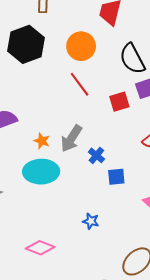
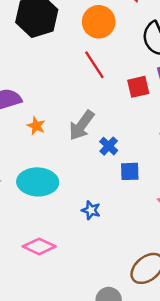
orange star: (42, 141) -> (36, 126), moved
cyan ellipse: (41, 172) -> (38, 182), moved
blue star: (91, 221) -> (91, 210), moved

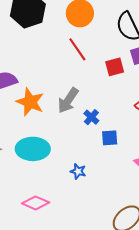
orange star: (36, 126) -> (30, 102), size x1.8

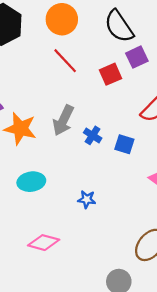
blue square: (110, 138) -> (124, 144), moved, turned 30
cyan ellipse: (33, 149) -> (31, 182), size x0.7

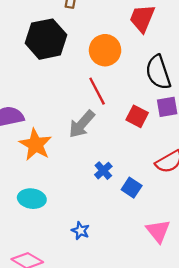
red square: (111, 74) -> (137, 116), turned 35
gray arrow: (63, 120) -> (82, 124), moved

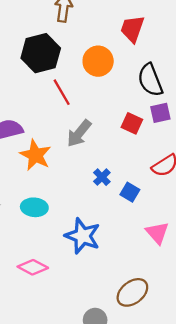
red line: (97, 91) -> (62, 92), moved
blue star: (80, 231) -> (83, 236), size x2.0

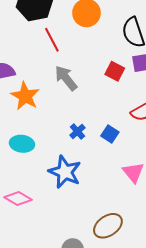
gray arrow: (79, 133) -> (66, 78), turned 100
blue cross: (102, 177) -> (77, 131), moved

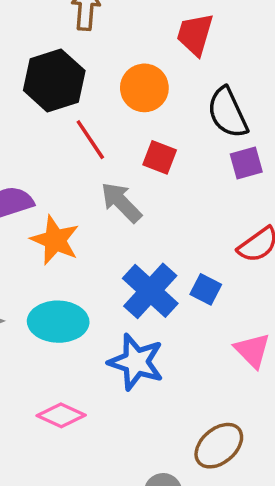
red square: (115, 71) -> (160, 157), moved
blue cross: (77, 131) -> (150, 291), size x2.0
cyan ellipse: (22, 144) -> (58, 322), size x1.4

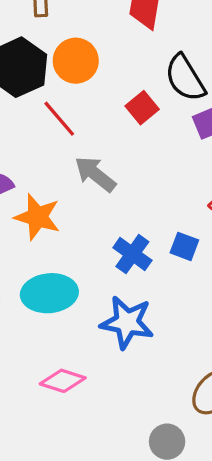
orange circle: (144, 88) -> (76, 61), moved
red square: (160, 157) -> (142, 108), moved, turned 36
blue cross: (150, 291) -> (132, 254), size x0.7

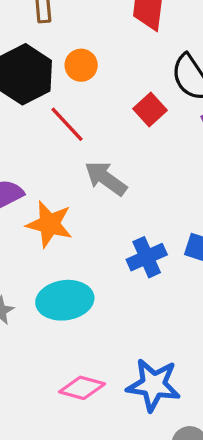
orange circle: (76, 61) -> (81, 65), size x0.7
blue cross: (132, 254) -> (147, 257), turned 33
blue star: (127, 322) -> (153, 385), moved

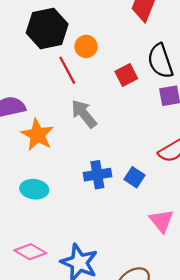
orange circle: (81, 65) -> (86, 46), moved
cyan ellipse: (65, 300) -> (34, 189), size x0.7

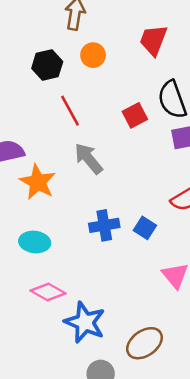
black hexagon: (47, 29) -> (47, 65), size x0.7
orange circle: (86, 46) -> (93, 55), moved
pink diamond: (30, 252) -> (48, 292), moved

